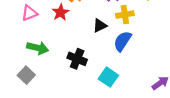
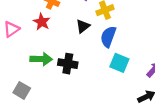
green arrow: (38, 48) -> (41, 59), moved
cyan square: (108, 77) -> (119, 63), moved

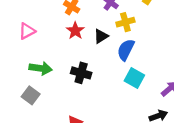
red star: (42, 22) -> (75, 31), moved
green arrow: (41, 59) -> (41, 68), moved

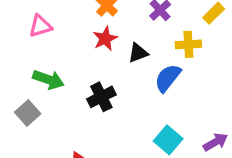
yellow cross: (125, 22) -> (188, 44), moved
black cross: (81, 73) -> (101, 97), turned 36
cyan square: (134, 78) -> (168, 140), moved

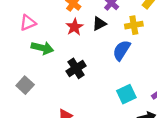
black triangle: (138, 53) -> (99, 24), moved
green arrow: (48, 80) -> (42, 48), moved
cyan square: (168, 140) -> (126, 94), turned 30

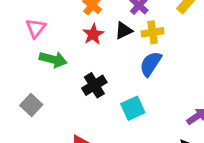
pink triangle: (28, 23) -> (36, 28), turned -30
yellow cross: (134, 25) -> (153, 32), moved
cyan square: (126, 94) -> (133, 108), moved

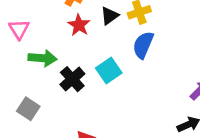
black cross: (94, 85) -> (72, 79), moved
cyan square: (133, 108) -> (109, 71), moved

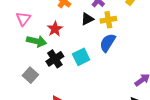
red star: (79, 25) -> (55, 29), moved
gray square: (28, 109) -> (30, 75), moved

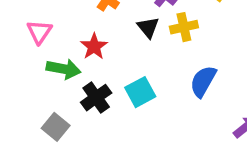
black triangle: (87, 19) -> (148, 27), turned -40
blue semicircle: (108, 43) -> (203, 81), moved

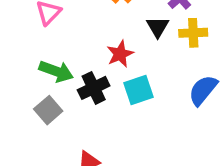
red star: (94, 47) -> (120, 54), moved
green arrow: (64, 69) -> (56, 71), moved

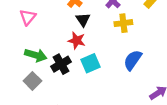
black triangle: (158, 27) -> (83, 20), moved
red star: (120, 54) -> (77, 41), turned -30

